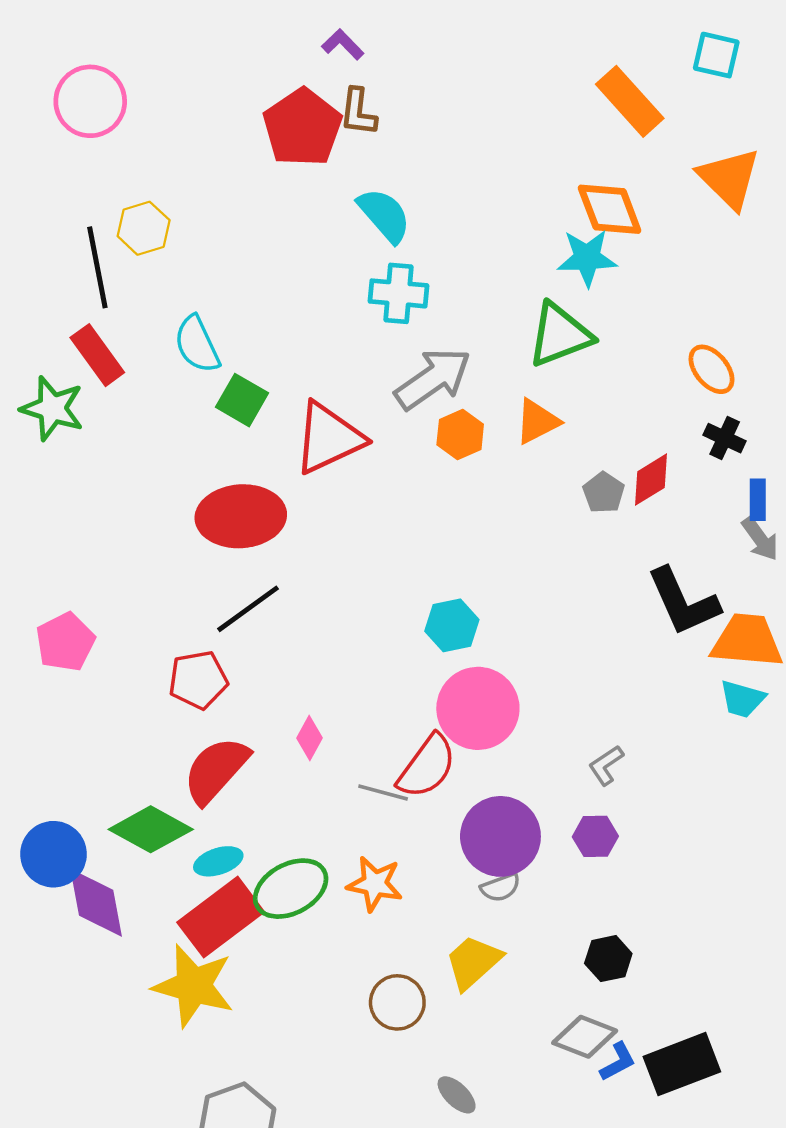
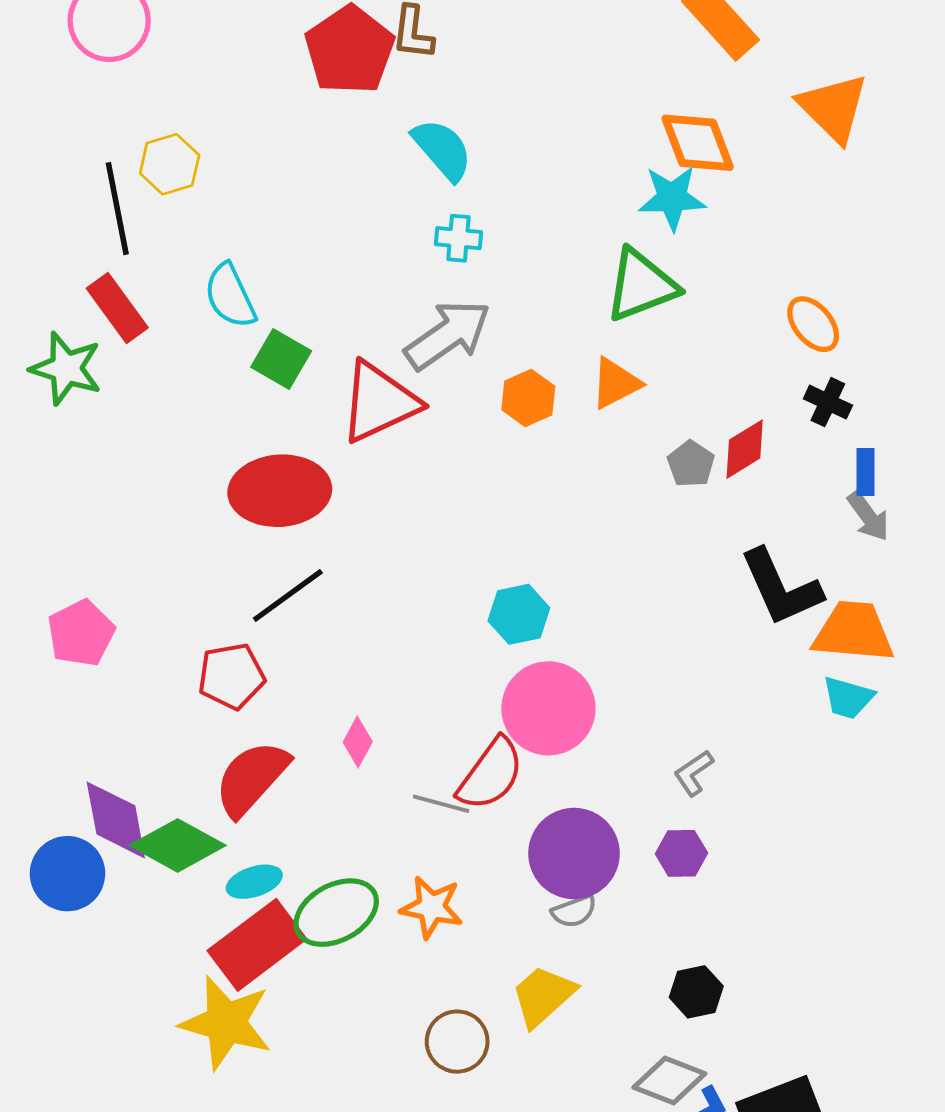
cyan cross: (399, 293) -> (458, 238), size x0.7
gray arrow: (433, 379) -> (448, 335), moved
purple diamond: (96, 903) -> (116, 820), moved

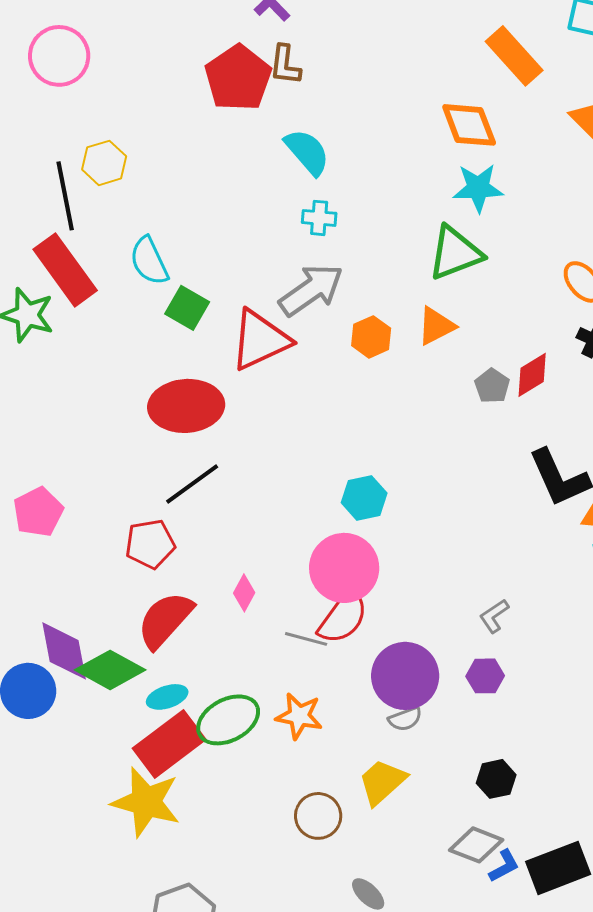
orange diamond: (698, 143) -> (469, 125), moved
red rectangle: (117, 308) -> (65, 270), size x1.4
pink circle: (548, 708) -> (344, 568), moved

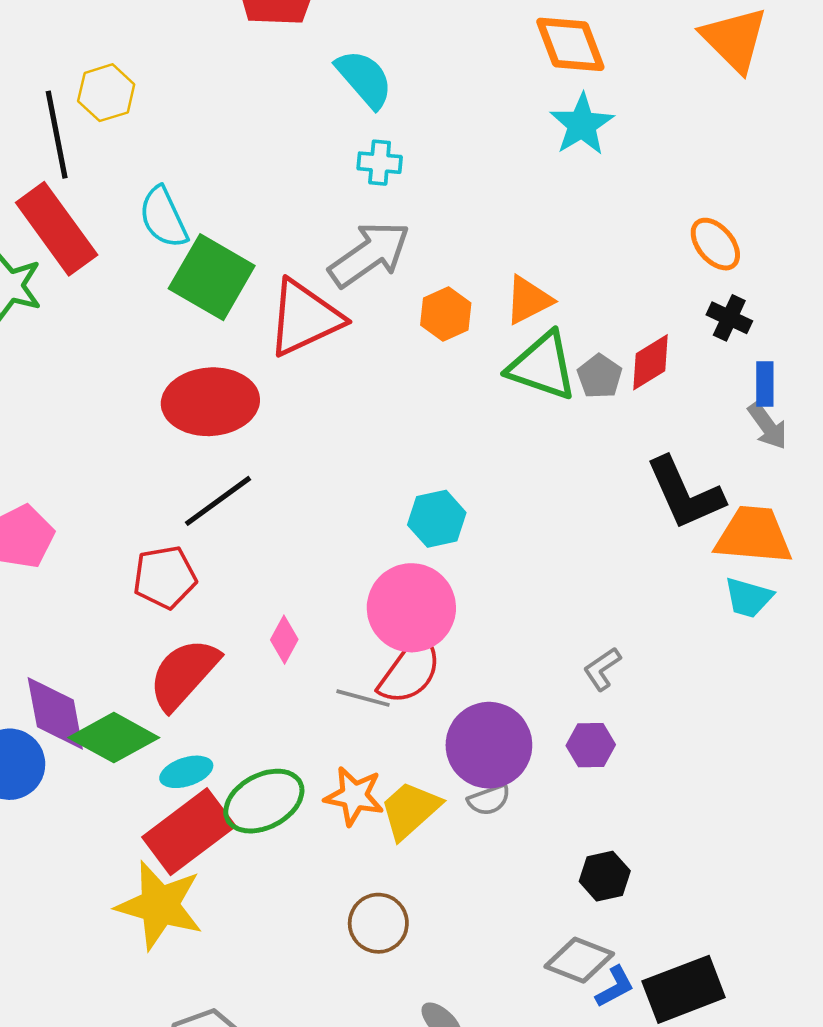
cyan star: (478, 188) -> (582, 124), turned -30
green triangle: (455, 253) -> (542, 366), moved, turned 40
green square: (187, 308) -> (212, 277), size x1.5
yellow trapezoid: (382, 782) -> (410, 810), moved

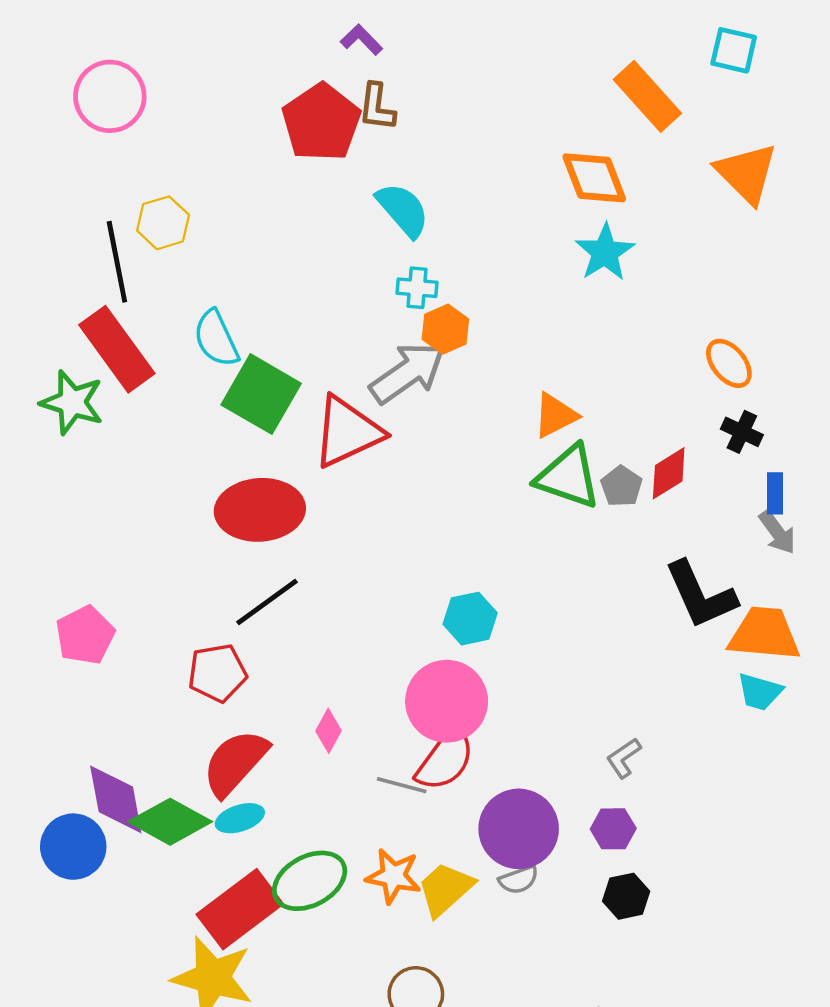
orange hexagon: (446, 314) -> (445, 329), moved
cyan ellipse: (186, 772) -> (240, 818), moved
black hexagon: (605, 876) -> (626, 896), moved

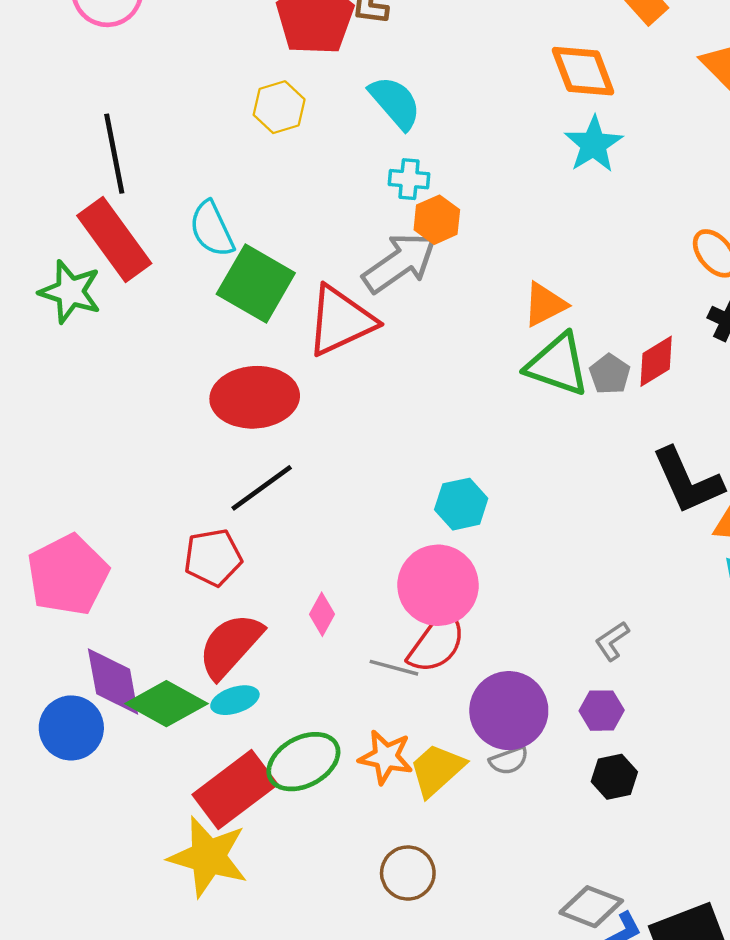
yellow hexagon: (163, 223) -> (279, 107), moved
pink pentagon: (85, 635) -> (68, 575), moved, size x1.4

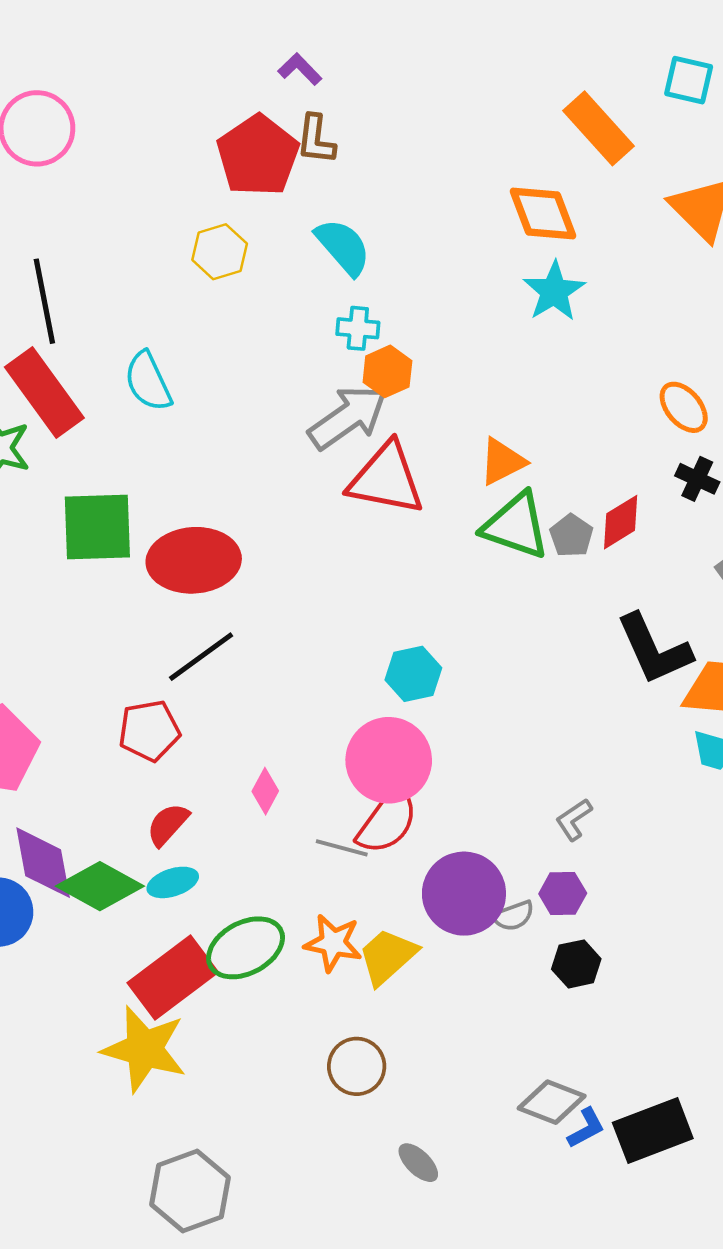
green square: (256, 284) -> (97, 527), moved, turned -32
red triangle: (341, 321) -> (386, 479), moved, turned 36
red semicircle: (230, 646) -> (168, 824), size x0.6
gray semicircle: (509, 760) -> (513, 916), moved

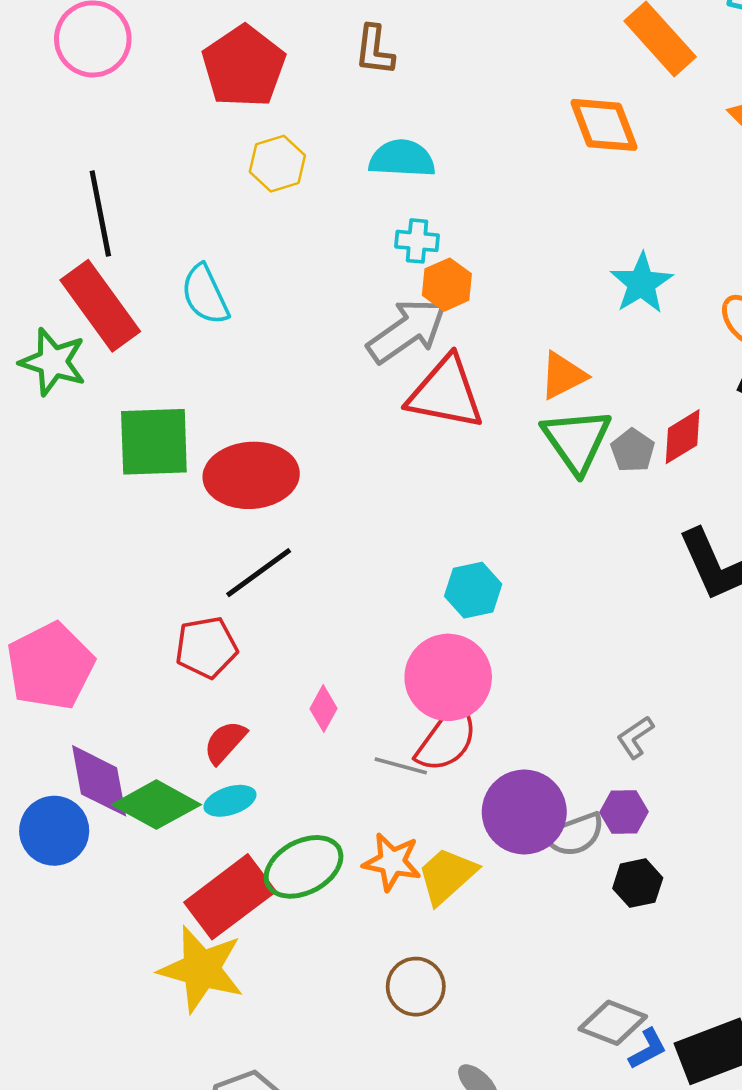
red pentagon: (258, 156) -> (244, 66), moved
cyan semicircle: (343, 247) -> (402, 159), turned -46
cyan star: (554, 291) -> (641, 283), moved
green triangle: (516, 526) -> (577, 440), turned 36
gray semicircle: (513, 916) -> (574, 834), size x1.4

